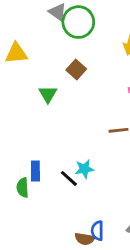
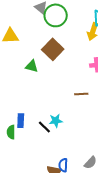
brown square: (76, 70) -> (53, 49), size x1.5
green triangle: (48, 94) -> (32, 66), turned -48

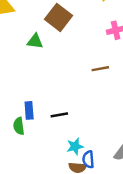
cyan star: (56, 121) -> (75, 146), moved
black line: (44, 127) -> (59, 115), turned -48

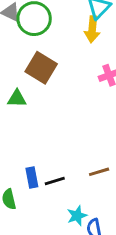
brown line: (100, 69) -> (99, 172), moved
blue rectangle: (29, 110) -> (32, 177), moved

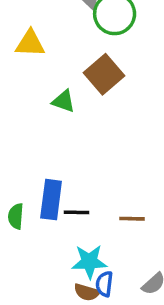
blue rectangle: (32, 177) -> (51, 200), size x1.5
cyan star: (77, 216) -> (89, 262), size x1.4

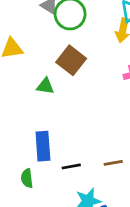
blue rectangle: (51, 200) -> (43, 146), moved

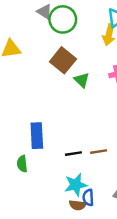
green triangle: (45, 86) -> (82, 80), moved, turned 35
black line: (71, 166) -> (73, 154), moved

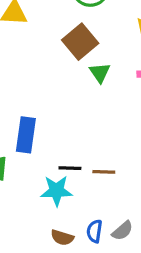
cyan star: (76, 185) -> (57, 191), moved
blue semicircle: (88, 198) -> (94, 231), moved

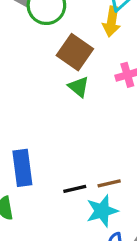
brown square: (80, 42) -> (75, 52), moved
cyan star: (57, 191) -> (102, 211), moved

